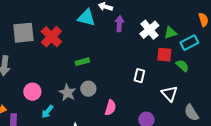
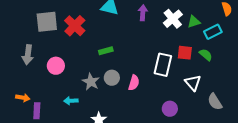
red square: (164, 55) -> (185, 53), moved
white rectangle: (139, 76) -> (163, 65), size x1.6
pink circle: (32, 92) -> (56, 66), moved
pink semicircle: (110, 108) -> (134, 83), moved
cyan arrow: (47, 112) -> (71, 101), turned 48

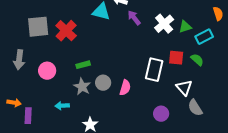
purple arrow: (143, 13) -> (134, 18), turned -42
green rectangle: (106, 51) -> (83, 65), moved
gray semicircle: (215, 102) -> (195, 108), moved

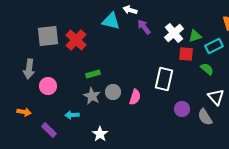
red square: (176, 58) -> (186, 54), moved
pink circle: (47, 71) -> (48, 86), moved
white triangle: (184, 88) -> (216, 97), moved
purple circle: (161, 114) -> (182, 109), moved
purple rectangle: (28, 116) -> (49, 130), moved, turned -49

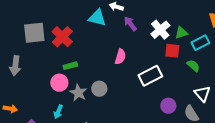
green rectangle: (93, 74) -> (70, 66), moved
white rectangle: (164, 79) -> (150, 76), turned 50
pink circle: (48, 86) -> (59, 83), moved
pink semicircle: (135, 97) -> (120, 57), moved
cyan arrow: (72, 115) -> (58, 112), turned -64

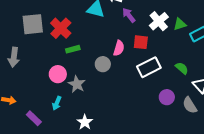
red square: (172, 51) -> (141, 42), moved
green rectangle: (70, 66) -> (73, 49), moved
green semicircle: (193, 66) -> (182, 68), moved
gray circle: (99, 89) -> (103, 64), moved

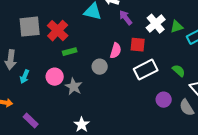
cyan arrow: (57, 103) -> (25, 77), moved

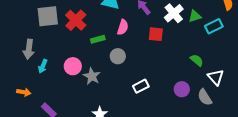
pink semicircle: (116, 51) -> (123, 27), moved
green rectangle: (70, 52) -> (98, 39), moved
white rectangle: (146, 70) -> (141, 86), moved, size x0.7

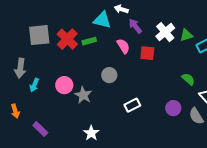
pink semicircle: (123, 27) -> (123, 46), moved, turned -49
green rectangle: (98, 39) -> (89, 41), moved
orange arrow: (24, 92) -> (15, 111), turned 64

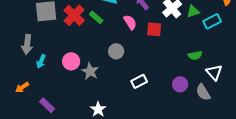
green rectangle: (89, 41) -> (96, 17), turned 56
green semicircle: (188, 79) -> (195, 55), turned 128
orange arrow: (15, 111) -> (22, 87), turned 72

